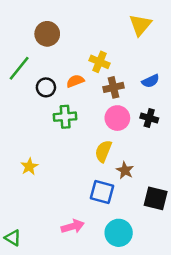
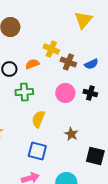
brown cross: (114, 87) -> (68, 62), moved, turned 35
yellow semicircle: (103, 151) -> (38, 119), moved
blue square: (102, 192) -> (37, 151), moved

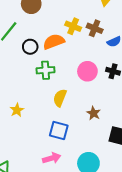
brown cross: (68, 62) -> (95, 28), moved
orange semicircle: (32, 64) -> (54, 42), size x1.5

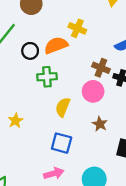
brown cross: (95, 28) -> (101, 68), moved
pink circle: (87, 71) -> (93, 91), moved

